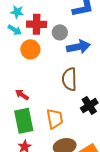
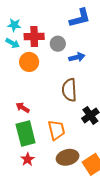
blue arrow: (78, 47) -> (77, 57), size x0.7

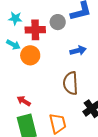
cyan arrow: (13, 43) -> (13, 45), moved
gray circle: (58, 44) -> (58, 22), moved

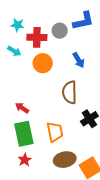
blue arrow: (78, 51) -> (79, 60), turned 70
orange circle: (30, 55) -> (43, 63), moved

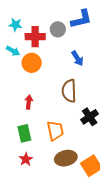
orange circle: (43, 63) -> (32, 63), moved
red arrow: (22, 108) -> (29, 102), moved, turned 64
green rectangle: (24, 134) -> (24, 133), size x0.7

